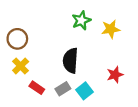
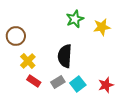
yellow cross: (21, 66) -> (28, 61), moved
red star: (115, 75) -> (106, 85), moved

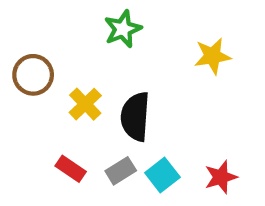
green star: (75, 19) -> (123, 29), moved
yellow cross: (28, 61) -> (85, 104), moved

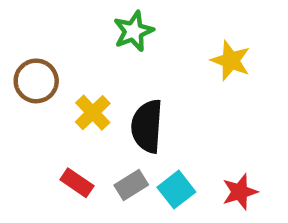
yellow star: (212, 56) -> (231, 61), turned 30

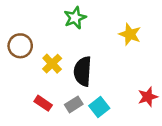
red star: (240, 192) -> (148, 97), moved

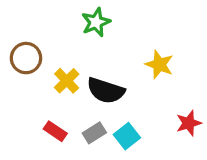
yellow star: (130, 34) -> (159, 65), moved
black semicircle: (83, 71) -> (106, 91), turned -76

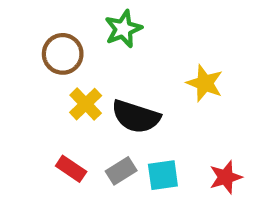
brown circle: (26, 58) -> (63, 54), moved
red star: (189, 123) -> (226, 177), moved
cyan square: (127, 136) -> (163, 175), turned 30

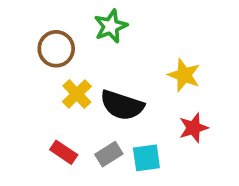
red star: (226, 177) -> (194, 128), moved

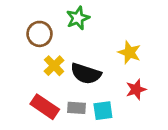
red rectangle: (64, 152) -> (45, 107), size x1.5
gray rectangle: (109, 154) -> (77, 108), turned 36

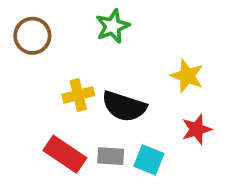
brown circle: (39, 34) -> (32, 36), moved
yellow cross: (54, 66) -> (78, 95), turned 30
cyan square: (103, 111) -> (149, 160), turned 30

